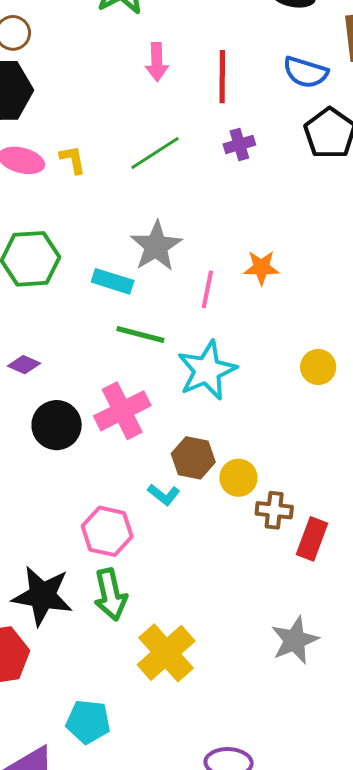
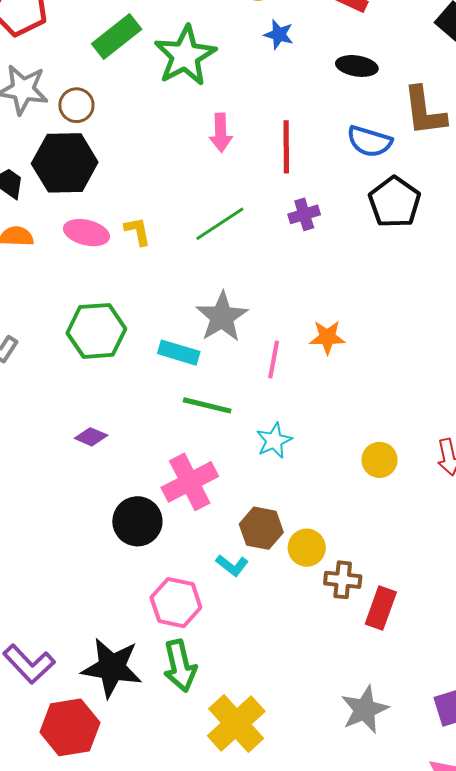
yellow circle: (318, 367) -> (379, 460), moved
cyan star: (207, 370) -> (274, 441), size x0.6
black circle: (57, 425) -> (137, 521), moved

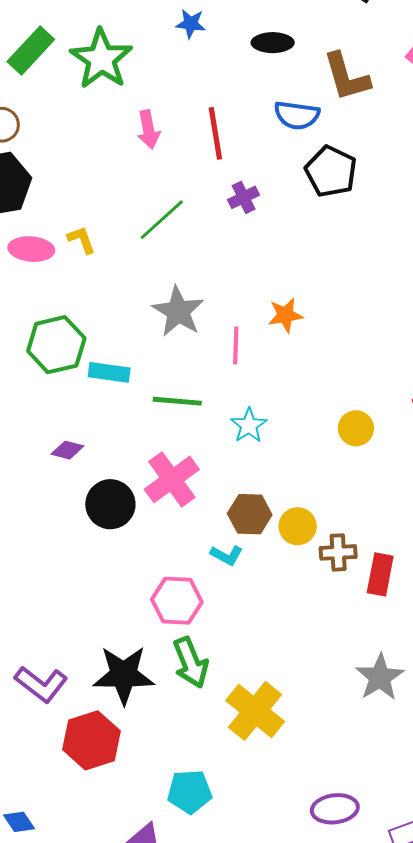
cyan rectangle: (179, 353) -> (109, 372), moved
black circle: (137, 521) -> (110, 504), moved

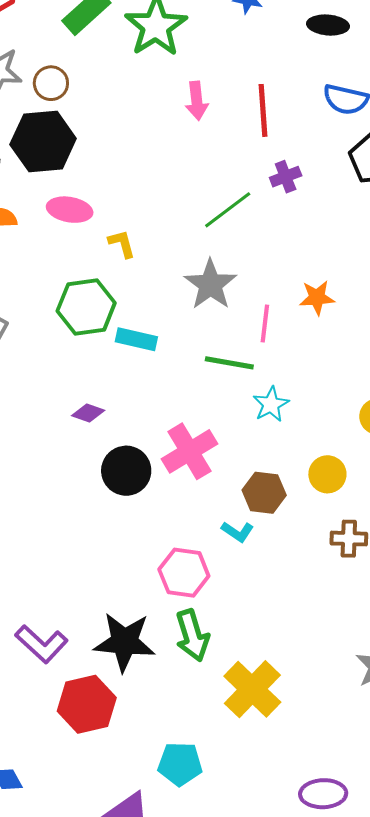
green line: (162, 220) -> (228, 210), moved
yellow L-shape: (82, 240) -> (122, 244), moved
green line: (177, 401) -> (229, 363), moved
yellow circle: (298, 526) -> (327, 474), moved

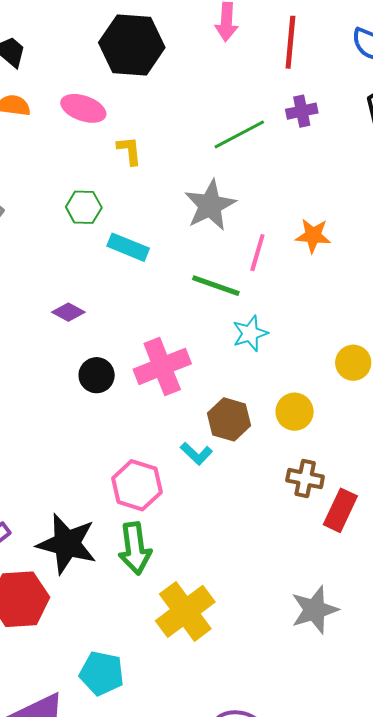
black hexagon: (43, 142) -> (132, 45), moved
green hexagon: (86, 307) -> (84, 207), size x0.6
black circle: (126, 471) -> (97, 375), size x0.7

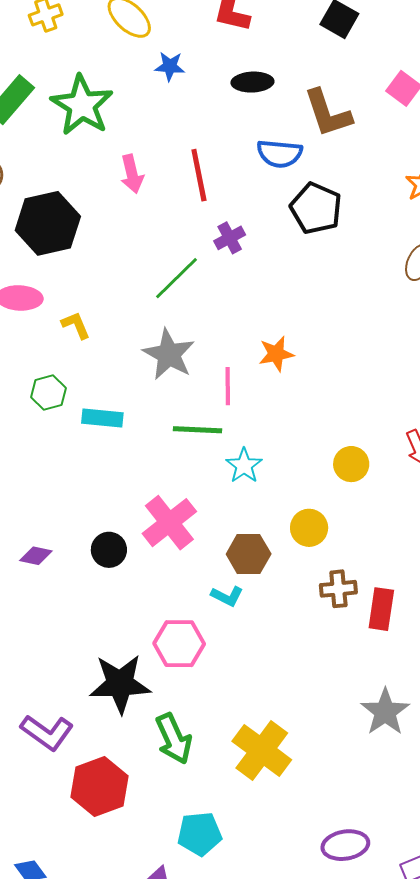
purple diamond: (68, 312) -> (36, 556), moved
black star: (67, 544) -> (120, 684), moved
green arrow: (135, 548) -> (174, 739), moved

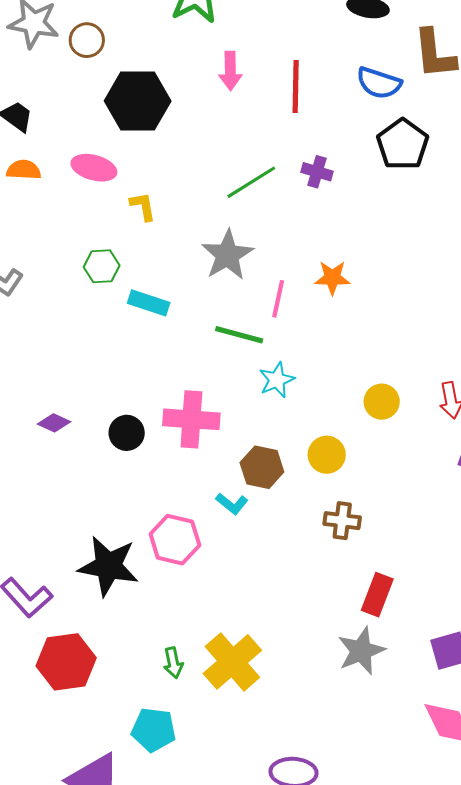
purple cross: (230, 238) -> (317, 172), moved, turned 32
pink cross: (169, 523) -> (191, 419), turned 30
red rectangle: (381, 609) -> (377, 595), moved
green arrow: (174, 739) -> (173, 663), moved, size x0.6

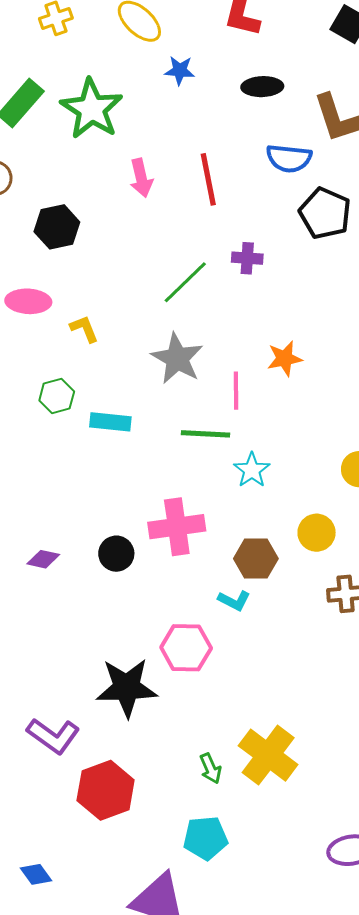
black hexagon: (138, 101) -> (57, 227), size x0.7

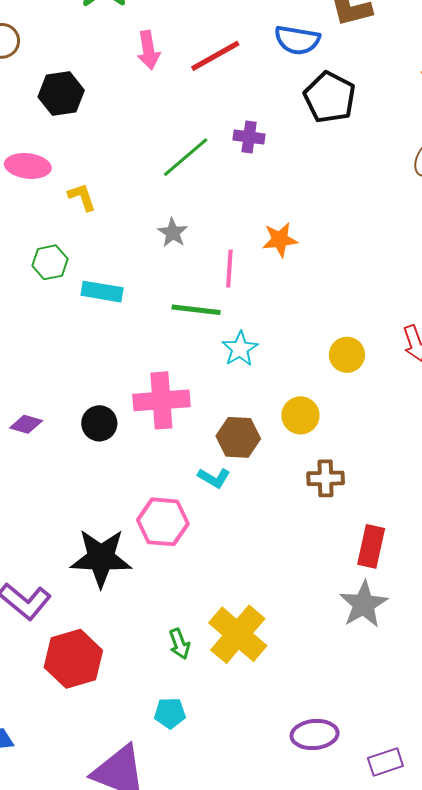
red line: (208, 179) -> (215, 56), turned 68
gray star: (177, 358) -> (173, 233), size x0.6
cyan pentagon: (205, 838) -> (170, 713), size x0.7

